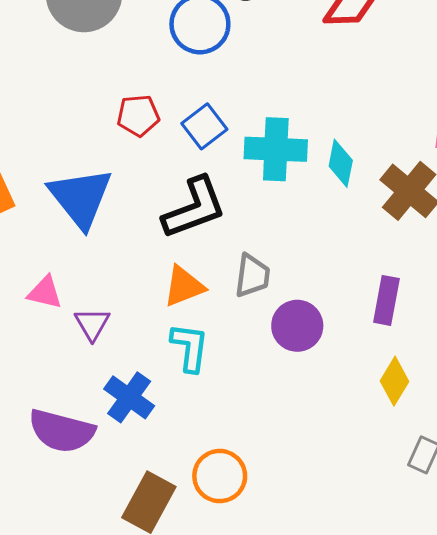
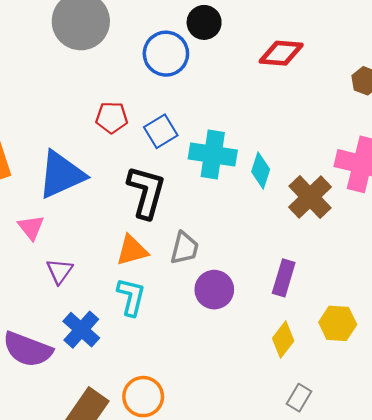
blue triangle: (81, 198) -> (61, 175), turned 38
black L-shape: (194, 208) -> (146, 192), turned -60
pink triangle: (45, 292) -> (31, 227), moved, turned 32

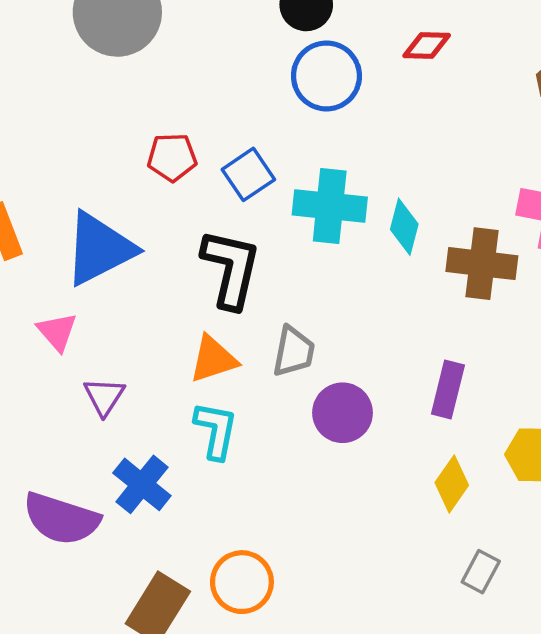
red diamond: (281, 53) -> (427, 46), size x0.7
blue circle: (166, 54) -> (326, 76), moved
brown cross: (310, 197) -> (482, 264), turned -36

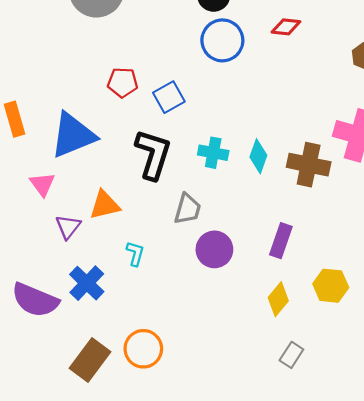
cyan cross: (330, 206) -> (213, 153), moved, size x0.7
cyan diamond: (404, 227) -> (258, 156), moved
orange triangle: (213, 359) -> (105, 205), moved
cyan L-shape: (216, 430) -> (135, 254), size x0.7

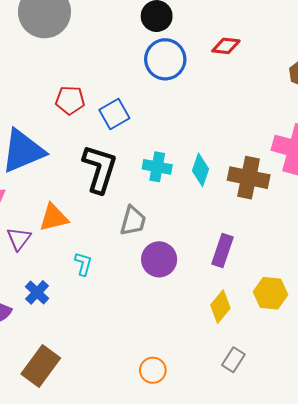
blue cross: (87, 283) -> (37, 292), size x0.7
orange circle: (143, 349) -> (153, 370), moved, size x0.7

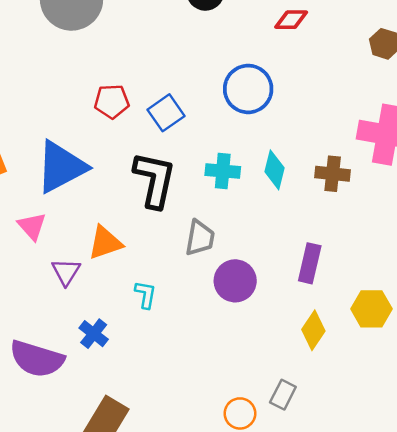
blue circle: (165, 59) -> (248, 89), moved
brown cross: (249, 178) -> (333, 174), size x0.7
gray rectangle: (233, 360) -> (283, 395), moved

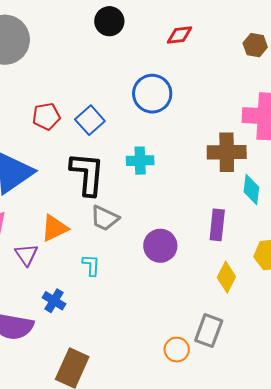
cyan diamond: (274, 170) -> (251, 190), moved
brown cross: (333, 174) -> (227, 152), size x1.4
gray trapezoid: (200, 238) -> (105, 218), moved, turned 112
gray rectangle: (283, 395) -> (209, 331), size x1.4

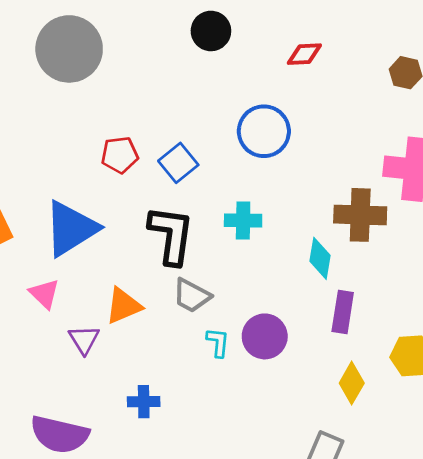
cyan diamond: (251, 190) -> (320, 258), moved
cyan L-shape: (91, 265) -> (218, 342), moved
blue cross: (54, 301) -> (144, 402), moved, turned -35

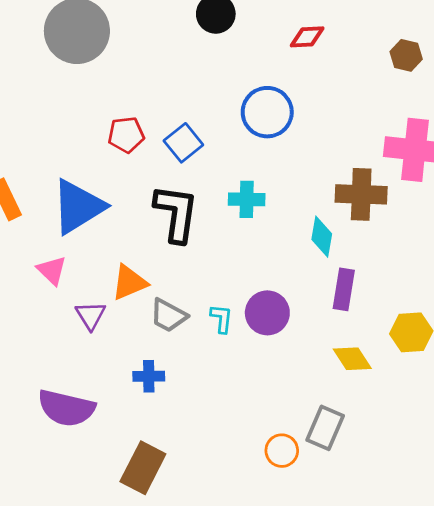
gray trapezoid: (192, 296) -> (168, 315), moved
yellow diamond: (352, 383) -> (352, 359), turned -63

